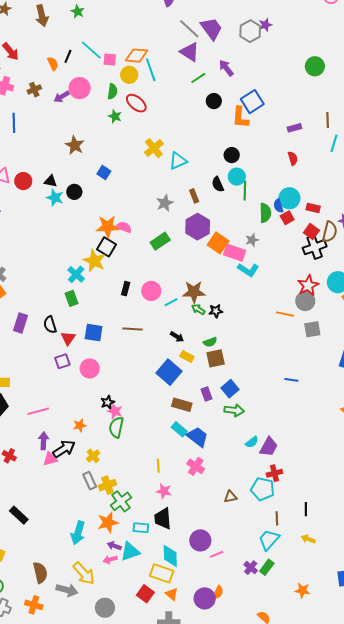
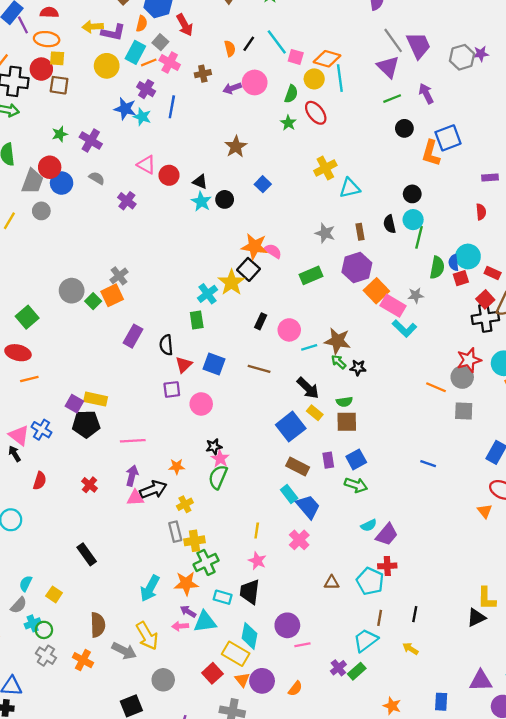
gray star: (165, 203) -> (325, 233), turned 30
black arrow: (177, 337) -> (308, 388), size x1.5
purple circle: (205, 598) -> (262, 681), moved

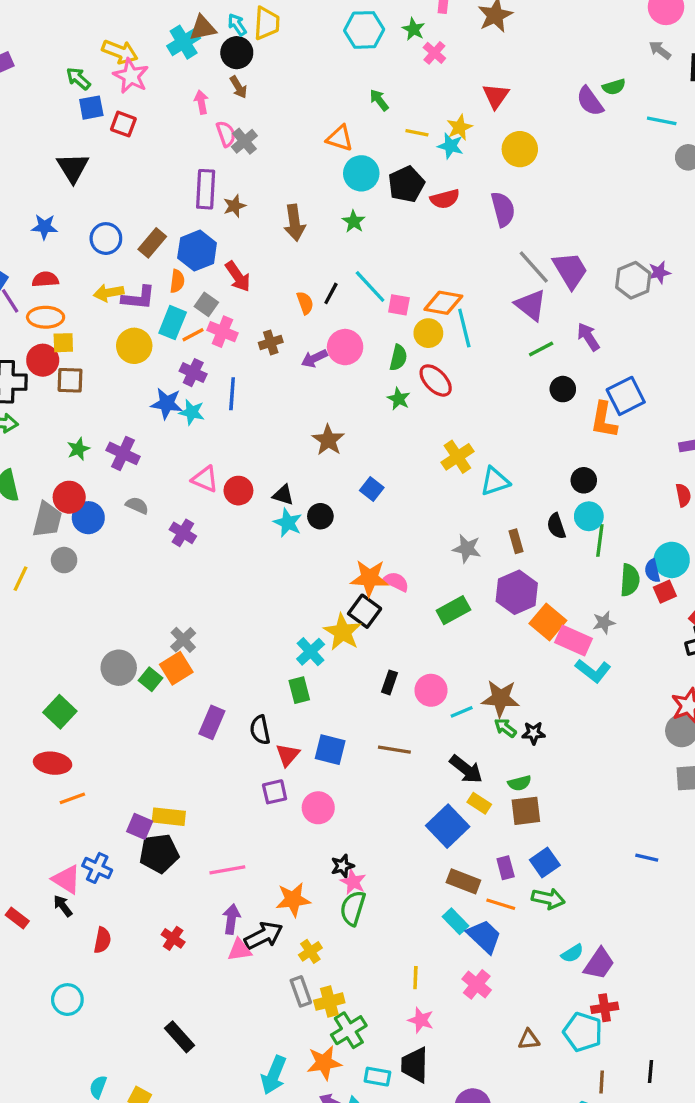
orange line: (436, 387) -> (501, 904), moved
orange star: (177, 467) -> (293, 900), size x1.5

